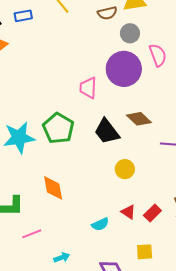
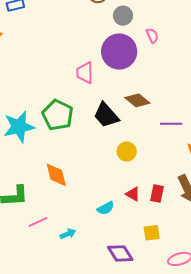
pink semicircle: (158, 55) -> (152, 36), size x0.7
red rectangle: (152, 213) -> (157, 194), turned -30
cyan arrow: (62, 257) -> (68, 234), moved

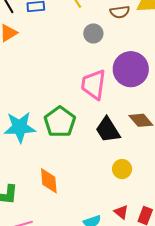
gray circle: (123, 16) -> (93, 33), moved
pink trapezoid: (85, 73) -> (93, 85), size x1.4

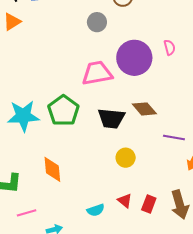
pink trapezoid: (93, 85) -> (97, 73), turned 72
black trapezoid: (108, 130) -> (111, 118), turned -52

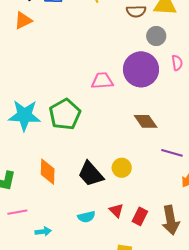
gray circle: (97, 22) -> (156, 36), moved
pink trapezoid: (97, 73) -> (102, 81), size x0.7
black trapezoid: (111, 118) -> (91, 174), moved, turned 36

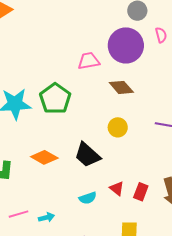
brown diamond: (146, 121) -> (121, 87), moved
yellow circle: (122, 168) -> (118, 127), moved
orange diamond: (48, 172) -> (44, 157), turned -56
pink line: (17, 212) -> (18, 214), moved

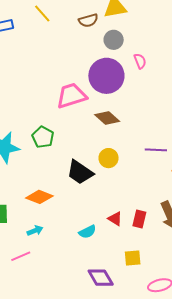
pink trapezoid: (89, 61) -> (71, 96), size x1.4
green pentagon: (55, 99) -> (43, 137), size x0.7
black trapezoid: (87, 155) -> (80, 172), moved
cyan arrow: (46, 217) -> (35, 231), moved

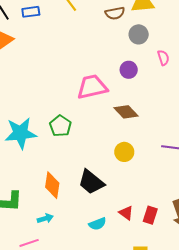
purple circle: (106, 76) -> (129, 70), size x0.5
black trapezoid: (80, 172) -> (91, 182), moved
orange diamond: (39, 197) -> (52, 185), turned 72

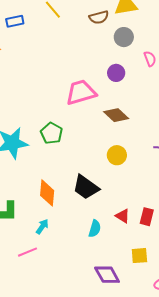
cyan arrow: (45, 218) -> (42, 227), turned -35
cyan semicircle: (97, 224) -> (95, 229), turned -48

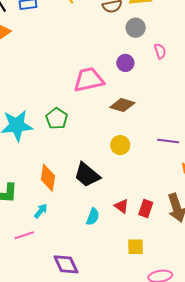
brown diamond: (116, 115) -> (122, 105), turned -30
purple diamond: (107, 275) -> (66, 264), moved

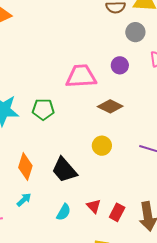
green pentagon: (57, 119) -> (43, 109), turned 30
cyan arrow: (41, 211) -> (24, 200), moved

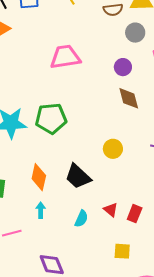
pink trapezoid: (81, 76) -> (65, 57), moved
brown diamond: (110, 106) -> (129, 98), moved, turned 55
green pentagon: (43, 109) -> (51, 118), size x1.4
cyan arrow: (24, 200) -> (41, 210), turned -42

